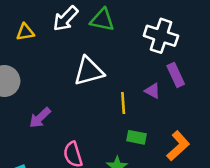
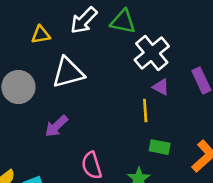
white cross: (161, 36) -> (152, 53), moved, turned 32
white triangle: (89, 71) -> (68, 73), moved
purple triangle: (152, 91) -> (161, 87), moved

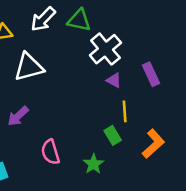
yellow line: (145, 111) -> (125, 111), moved
green rectangle: (160, 147) -> (113, 135), turned 48

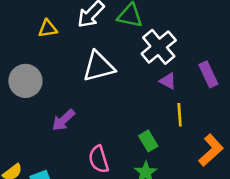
white triangle: (29, 67) -> (99, 67), moved
green rectangle: (113, 135) -> (148, 141), moved

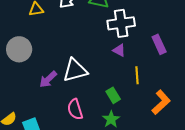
white cross: (159, 47) -> (121, 23), turned 32
white triangle: (99, 67) -> (75, 70), moved
purple triangle: (168, 81) -> (119, 50), moved

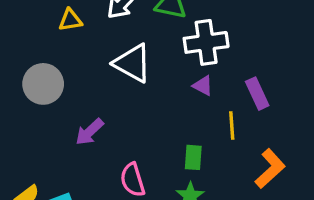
purple rectangle: (159, 44) -> (257, 94), moved
white triangle: (75, 70) -> (133, 63), moved, turned 44
green rectangle: (113, 95) -> (193, 157), turned 35

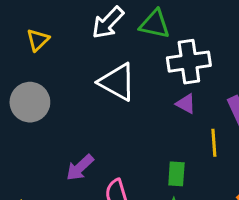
yellow triangle: (70, 20) -> (38, 40), moved, turned -35
purple arrow: (89, 132) -> (80, 168), moved

